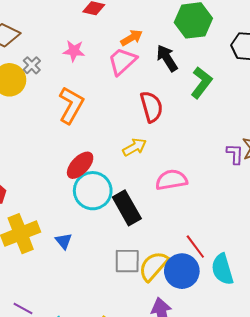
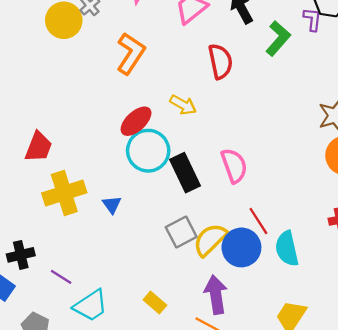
yellow arrow: (135, 147) -> (183, 105), moved, turned 55
purple L-shape: (235, 154) -> (312, 19), moved
pink semicircle: (171, 180) -> (234, 166), moved, turned 76
gray square: (127, 261) -> (181, 232), turned -32

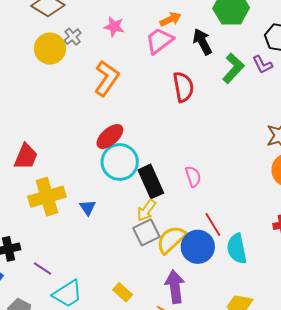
purple L-shape: (312, 19) -> (262, 65), moved, turned 145
yellow arrow: (183, 105) -> (146, 210), moved, turned 95
pink semicircle: (234, 166) -> (193, 176), size x0.7

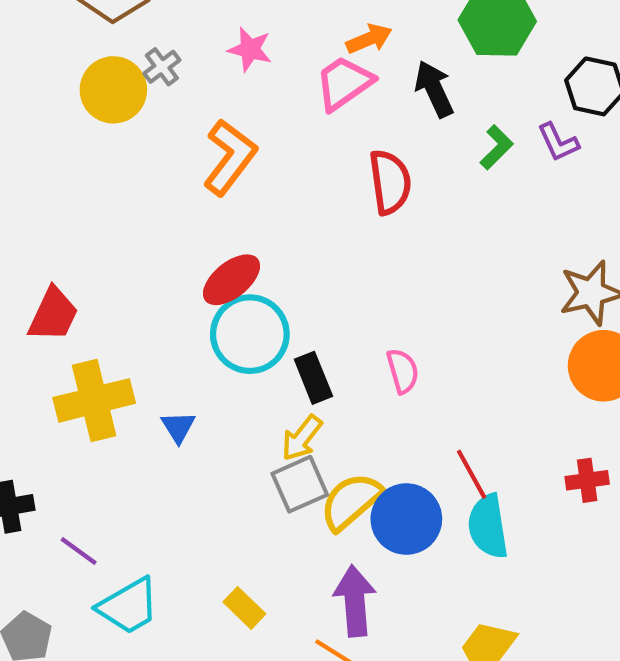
green L-shape: (233, 68) -> (497, 147), size x0.7
black rectangle: (151, 181) -> (313, 378), size x0.7
red line: (213, 224) -> (472, 474), moved

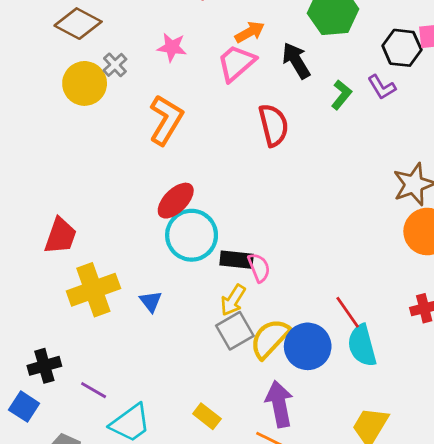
pink semicircle: (403, 371) -> (259, 268), moved
black rectangle: (313, 378) -> (237, 260), turned -56

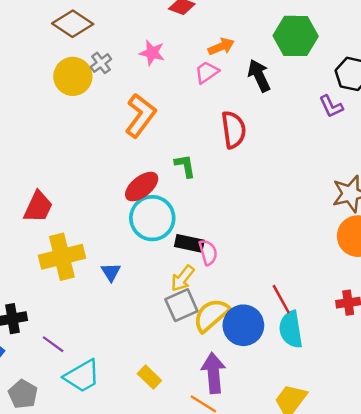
pink trapezoid: (236, 63) -> (207, 72), size x0.7
green L-shape: (341, 95) -> (185, 166), moved, turned -55

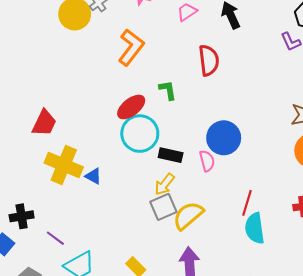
pink semicircle: (208, 252) -> (207, 161), moved
yellow cross: (62, 257) -> (64, 165), turned 36
blue triangle: (111, 272) -> (93, 176), moved, turned -30
red line: (281, 299) -> (247, 203), turned 45
blue circle: (243, 325) -> (224, 138), moved

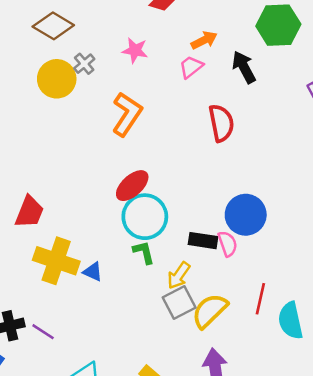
green L-shape: (168, 90) -> (144, 252), moved
black rectangle: (171, 155) -> (203, 241), moved
red line: (247, 203) -> (260, 299), moved
purple line: (55, 238) -> (43, 332), moved

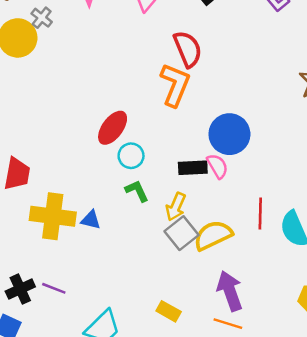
orange L-shape: (127, 114) -> (175, 85), moved
cyan circle: (145, 217) -> (131, 156), size x0.6
yellow semicircle: (210, 311) -> (213, 235), turned 30

